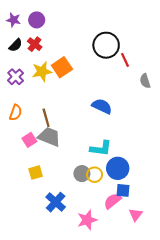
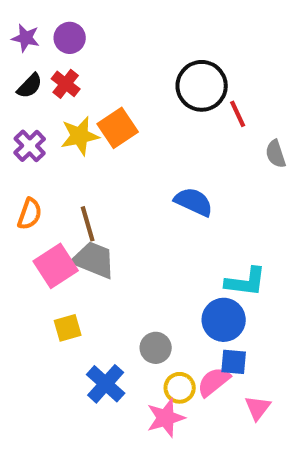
pink square: (29, 140) -> (56, 266), size x1.5
cyan L-shape: (101, 148) -> (246, 282), moved
gray circle: (82, 174) -> (156, 348), moved
yellow circle: (95, 175) -> (180, 388), moved

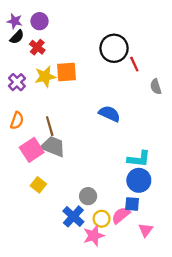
black semicircle: (30, 86) -> (17, 37), moved
orange square: (118, 128) -> (67, 72), turned 30
blue circle: (224, 320) -> (139, 180), moved
yellow square: (68, 328) -> (38, 185), turned -35
blue cross: (106, 384) -> (73, 216), moved

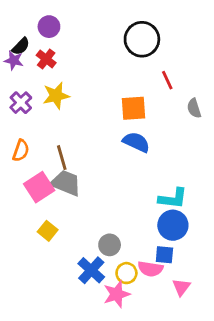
purple star: (15, 21) -> (14, 60), moved
black circle: (114, 48) -> (142, 39), moved
orange square: (67, 72) -> (133, 108), moved
pink semicircle: (121, 215) -> (150, 269), turned -132

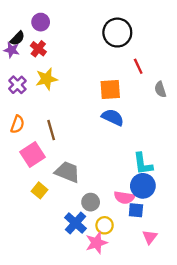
gray trapezoid: (66, 183) -> (67, 172), moved
cyan L-shape: (173, 198) -> (143, 164), turned 75
pink semicircle: (150, 269) -> (124, 197), moved

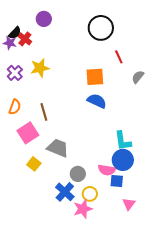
purple circle: (41, 22) -> (44, 19), moved
red cross: (38, 49) -> (25, 39), moved
gray semicircle: (160, 89) -> (138, 77), turned 56

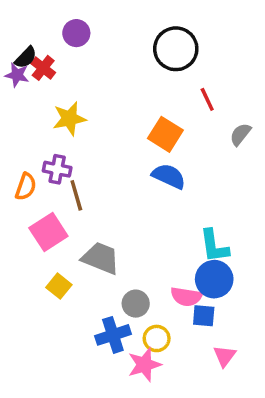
purple cross: (15, 73) -> (57, 169), moved, turned -35
orange square: (95, 77) -> (165, 134), turned 36
blue cross: (65, 192) -> (113, 335), turned 30

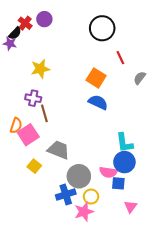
red cross: (43, 68) -> (25, 23), moved
orange semicircle: (26, 187) -> (16, 126), moved
gray circle: (136, 304) -> (79, 176), size x1.5

